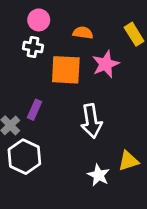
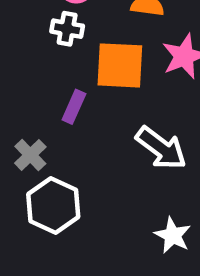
purple rectangle: (34, 110) -> (74, 107), moved
white arrow: (91, 121) -> (161, 148), turned -44

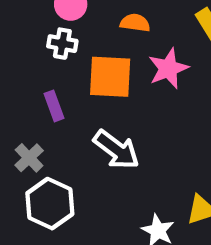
purple rectangle: (74, 107) -> (54, 106), moved, turned -44
white arrow: (161, 148) -> (116, 150), moved

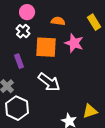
white cross: (62, 44) -> (23, 31), turned 32
pink star: (168, 69) -> (74, 43), turned -30

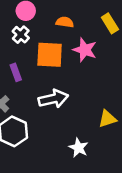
white arrow: (49, 82) -> (53, 99), turned -50
yellow triangle: (90, 111) -> (107, 119), moved

